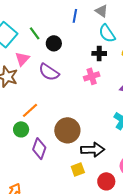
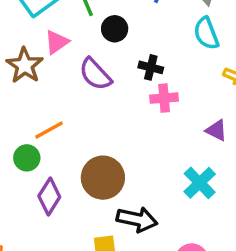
black cross: (99, 53) -> (151, 67), moved

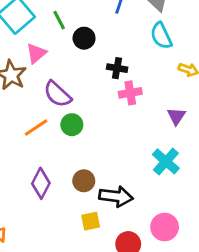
purple semicircle: (95, 74) -> (57, 94), moved
purple triangle: (216, 130) -> (176, 116), turned 42
green circle: (27, 158) -> (72, 125), moved
brown circle: (103, 178) -> (84, 181), moved, size x0.6

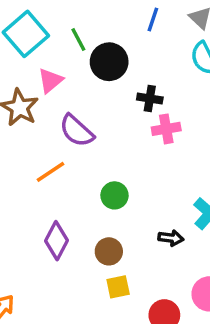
black circle: (84, 38) -> (109, 62), size x1.4
green circle: (72, 125) -> (114, 195), moved
brown circle: (84, 181) -> (109, 251), moved
black arrow: (116, 196) -> (171, 238), moved, size x0.6

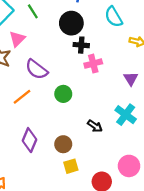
black circle: (109, 62) -> (71, 23), moved
green circle: (114, 195) -> (63, 94), moved
black arrow: (171, 238) -> (95, 126), moved, turned 32

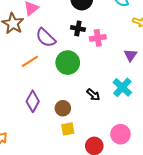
black cross: (81, 45) -> (78, 28), moved
green circle: (63, 94) -> (68, 63), size x1.5

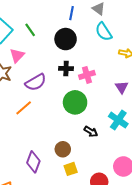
purple semicircle: (46, 38) -> (36, 82), turned -65
green circle: (68, 63) -> (75, 102), moved
purple diamond: (33, 101) -> (33, 162), moved

